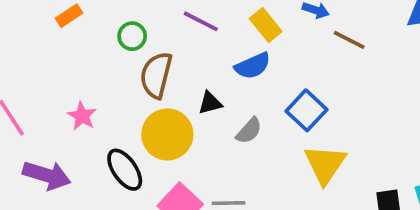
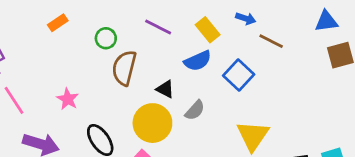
black triangle: (210, 103) -> (165, 89), turned 42
blue square: (306, 110) -> (239, 75), moved
yellow circle: (167, 134) -> (152, 123), moved

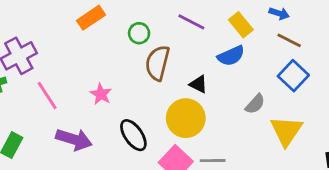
orange rectangle: (58, 23) -> (91, 18), size x1.4
brown line: (271, 41) -> (289, 40), moved
blue square: (239, 75) -> (293, 76), moved
gray semicircle: (195, 110) -> (255, 104), moved

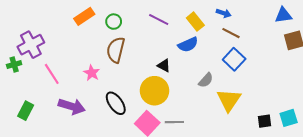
green circle: (139, 33) -> (114, 22), moved
brown semicircle: (157, 63) -> (116, 50), moved

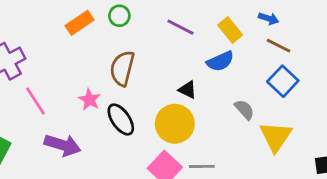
green circle: (114, 22) -> (119, 16), moved
gray semicircle: (206, 80) -> (244, 110), turned -84
black ellipse: (116, 103) -> (121, 119), moved

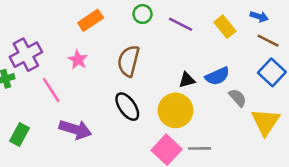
green circle: (119, 16) -> (143, 14), moved
blue semicircle: (220, 61) -> (217, 76), moved
black triangle: (188, 90) -> (187, 80), turned -42
pink star: (90, 100) -> (78, 60), moved

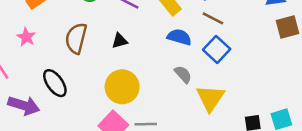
blue semicircle: (217, 76) -> (179, 37), moved, turned -140
black triangle: (187, 80) -> (120, 41), moved
black ellipse: (127, 107) -> (55, 83), moved

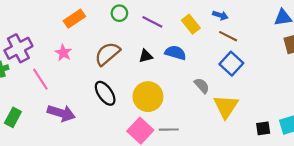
blue semicircle: (179, 37) -> (175, 53), moved
brown semicircle: (76, 38) -> (107, 54), turned 36
black ellipse: (55, 83) -> (105, 93), moved

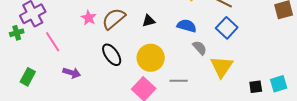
pink star: (63, 53) -> (89, 18), moved
blue semicircle: (175, 53) -> (187, 26), moved
purple arrow: (61, 113) -> (72, 73), size x0.7
gray line: (169, 130) -> (179, 81), moved

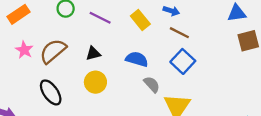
yellow circle: (151, 58) -> (95, 82), moved, size x0.7

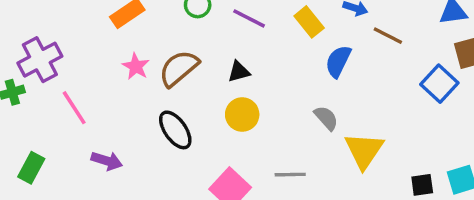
brown line: (179, 33) -> (388, 36), moved
blue semicircle: (137, 59) -> (338, 61), moved, turned -80
blue square: (183, 61) -> (439, 84), moved

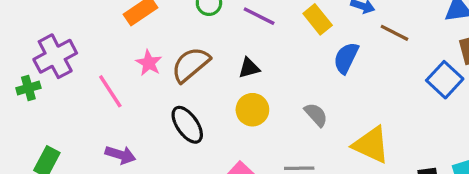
pink line: (74, 108) -> (110, 91), moved
gray semicircle: (326, 118) -> (316, 115), moved
yellow triangle: (364, 151) -> (371, 145), turned -39

